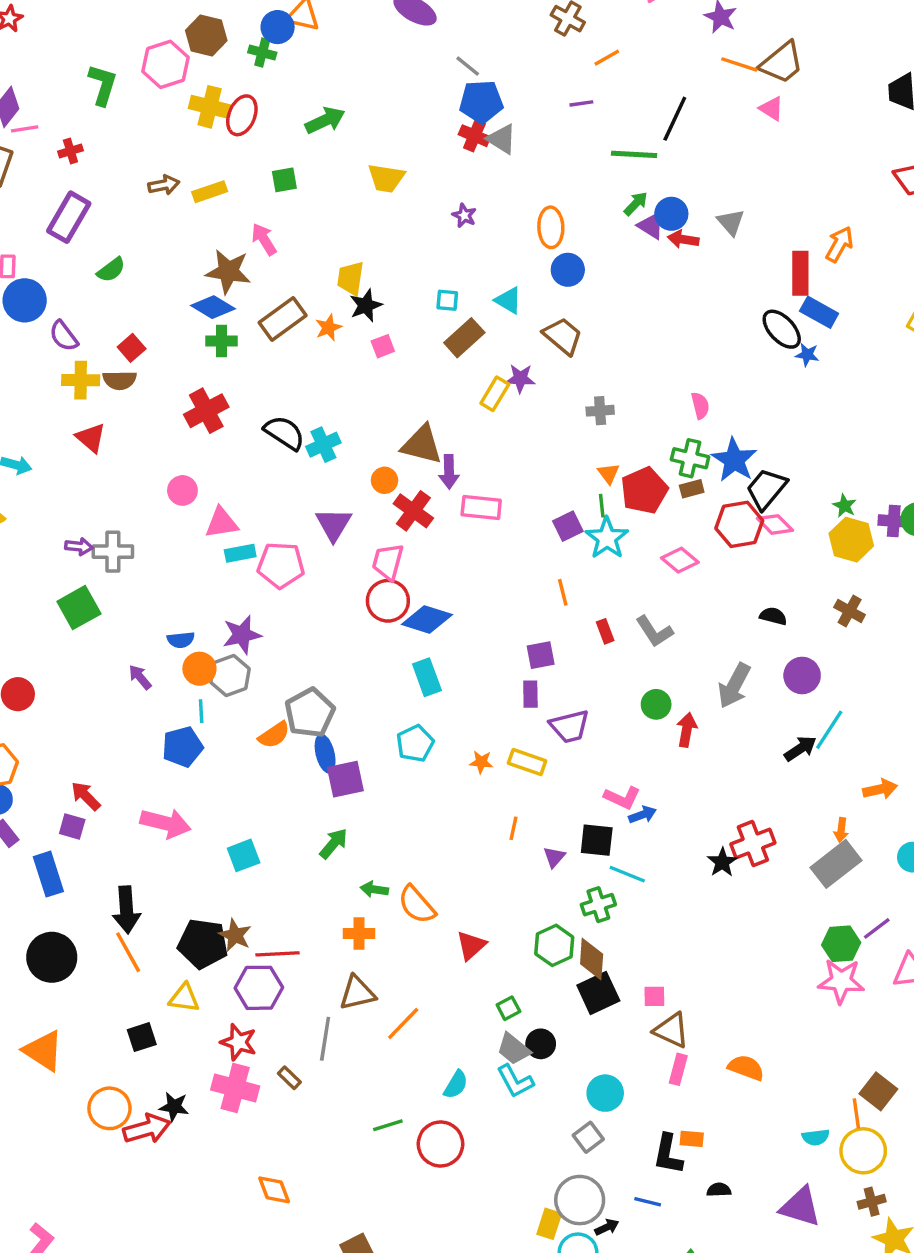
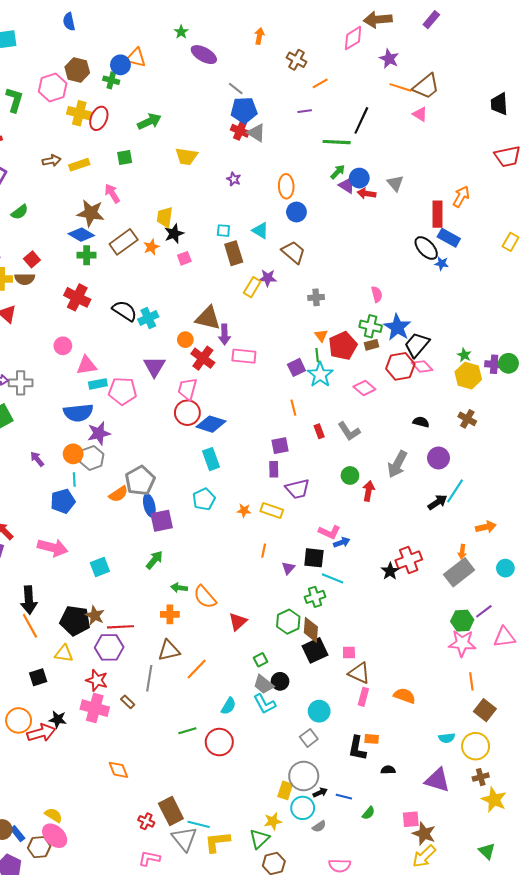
brown rectangle: (464, 338) -> (234, 253), turned -65
red cross: (206, 411) -> (77, 297), turned -35
blue semicircle: (181, 640) -> (78, 413), moved, size x1.8
orange line: (856, 1113) -> (471, 681), moved
blue line: (648, 1202) -> (344, 797), moved

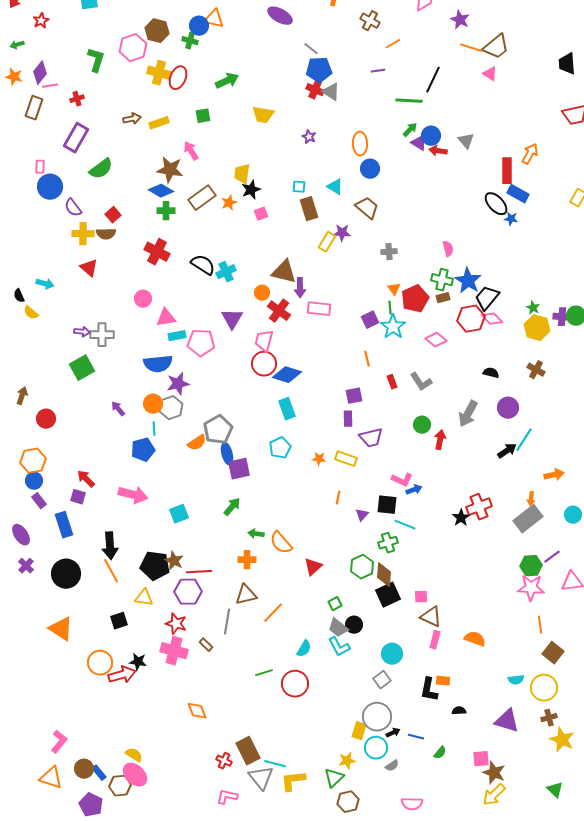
green semicircle: (20, 212) -> (101, 169), size x1.4

